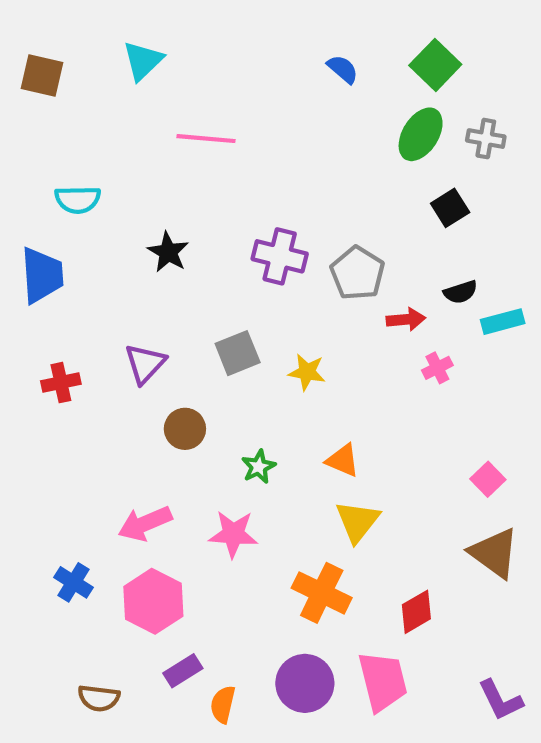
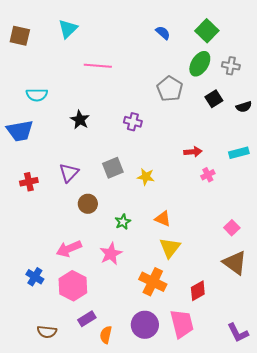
purple cross: (280, 256) -> (133, 122), size x0.7
gray pentagon: (357, 273) -> (170, 89), moved
blue trapezoid: (42, 275) -> (20, 131), turned 84
black semicircle: (461, 292) -> (244, 107), moved
pink star: (233, 534) -> (111, 254), turned -30

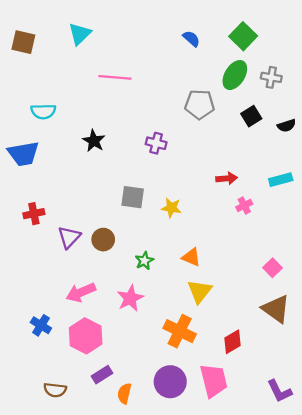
gray pentagon: (170, 89) -> (200, 104), turned -30
gray square: (113, 168) -> (133, 197), turned 30
purple triangle: (69, 173) -> (69, 237), moved

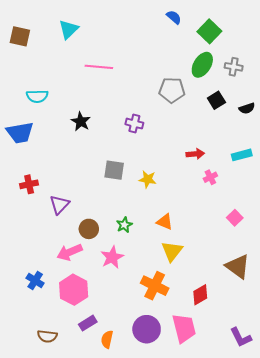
blue semicircle: (191, 39) -> (174, 17), moved
brown circle: (103, 240) -> (89, 229), moved
pink square: (272, 268) -> (235, 218), moved

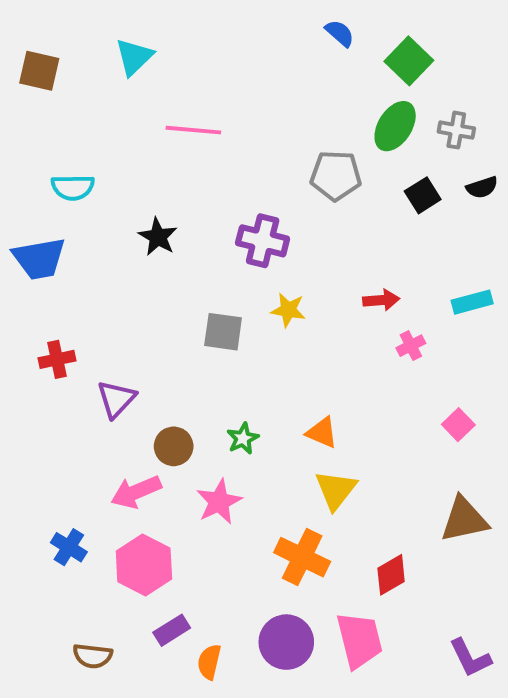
black semicircle: (247, 108) -> (482, 187), moved
purple cross: (134, 124) -> (263, 241), size x1.4
yellow star: (148, 179) -> (288, 310), moved
brown triangle: (238, 266) -> (464, 520), turned -48

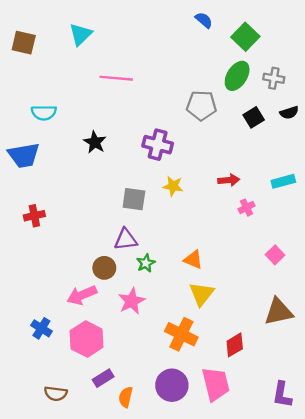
purple triangle: (116, 399) -> (126, 239), moved, turned 40
purple L-shape: (470, 658) -> (282, 395), turned 36

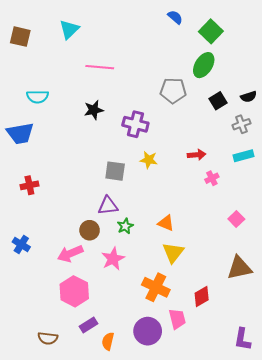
gray cross: (274, 78) -> (241, 124), moved, turned -30
black star: (95, 142) -> (94, 110), moved, turned 30
blue cross: (41, 328) -> (21, 244), moved
pink trapezoid: (216, 384) -> (177, 319), moved, size x0.7

